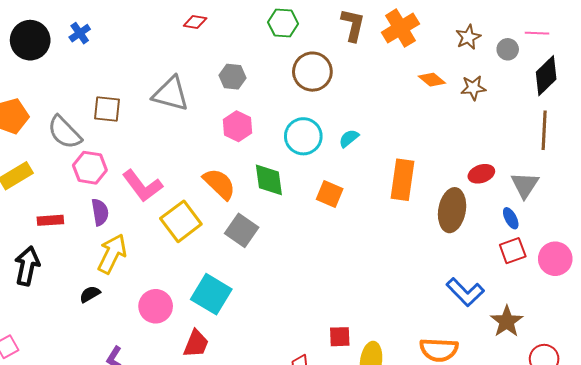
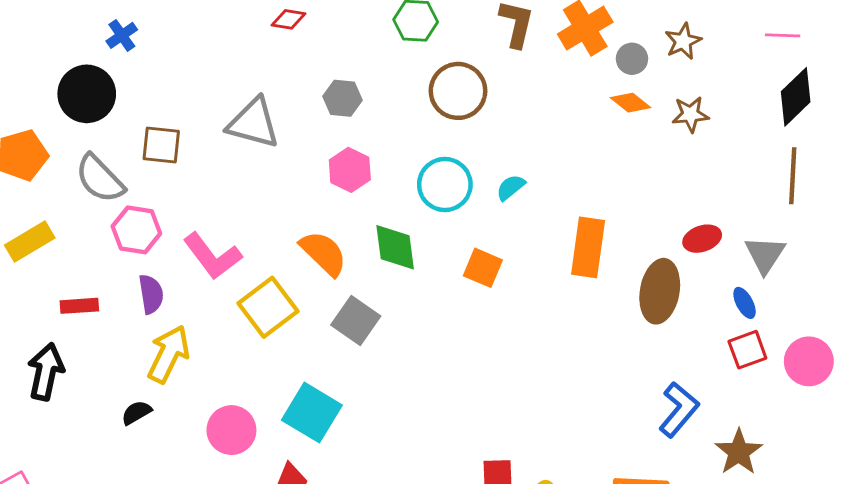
black circle: (30, 40) -> (87, 94), moved
gray circle: (508, 49) -> (632, 59), moved
blue L-shape: (465, 292) -> (679, 410), turned -96

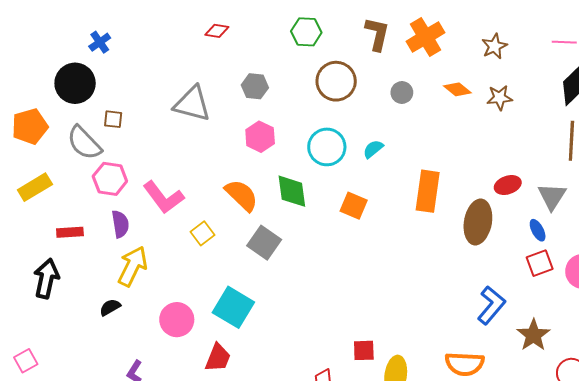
gray circle: (632, 59) -> (402, 92), moved
brown square: (161, 145) -> (113, 119), moved, size x0.7
yellow square: (268, 307) -> (202, 233), size x0.6

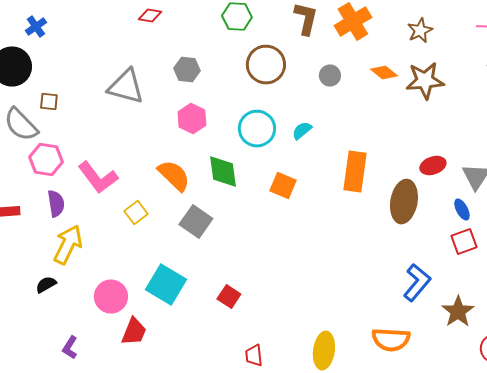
brown star: (500, 98) -> (425, 81), size x1.5
red square: (364, 350) -> (229, 297), moved, turned 35
red trapezoid: (218, 358) -> (134, 332), moved

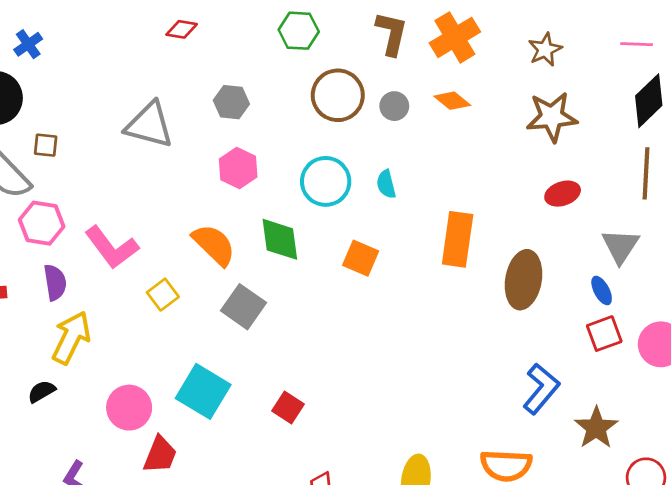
orange diamond: (384, 73) -> (452, 101), moved
gray circle: (330, 76) -> (394, 106), moved
cyan semicircle: (302, 131) -> (386, 184), turned -65
red ellipse: (433, 166) -> (563, 194), moved

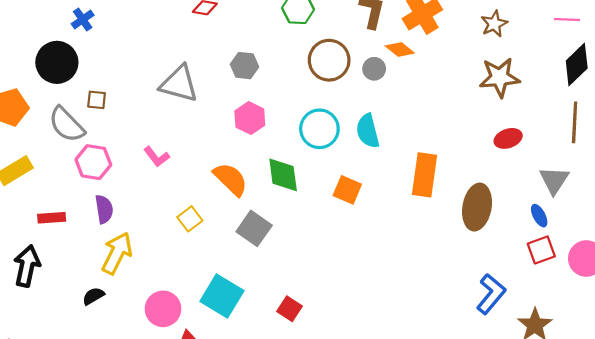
orange diamond: (452, 101) -> (400, 50), moved
cyan semicircle: (386, 184) -> (368, 131), size x1.5
pink L-shape: (112, 247) -> (157, 157), moved, size x0.6

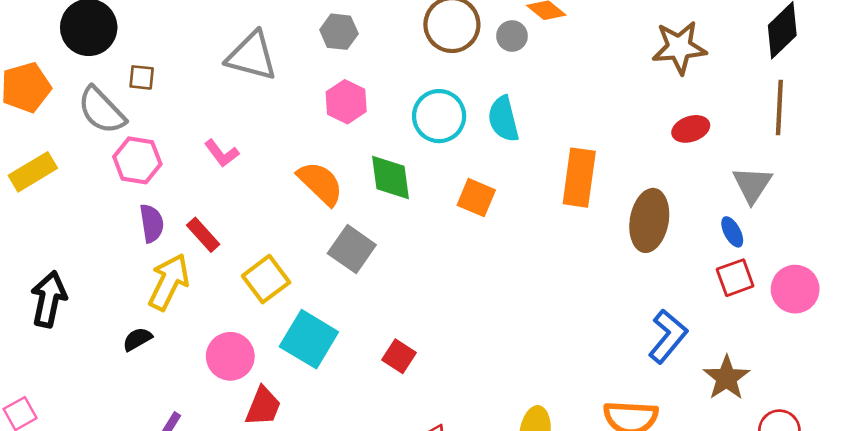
red rectangle: (52, 218) -> (203, 235), moved, turned 52
yellow square: (190, 219) -> (266, 279), moved, size x1.4

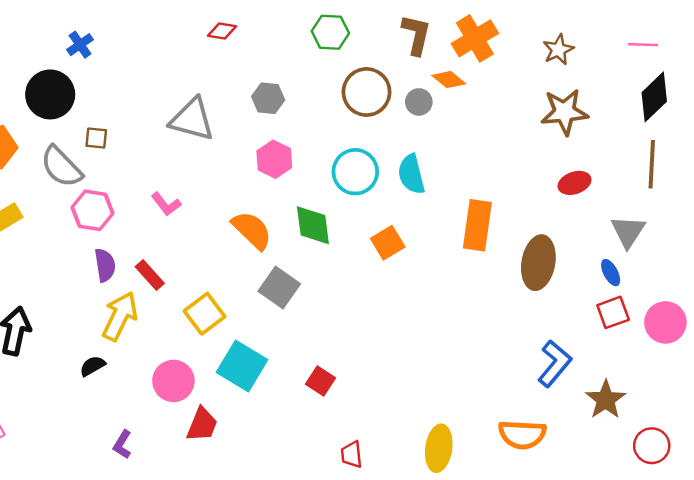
orange square: (476, 198) -> (388, 243), turned 36

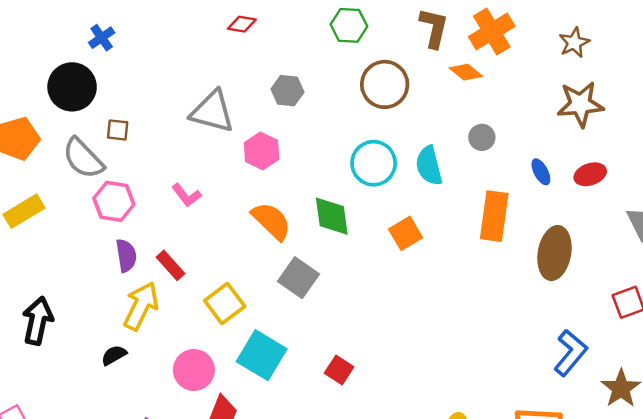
gray circle: (419, 102) -> (482, 137), moved
pink hexagon: (274, 159) -> (262, 151), moved
blue ellipse: (611, 273) -> (541, 172), moved

